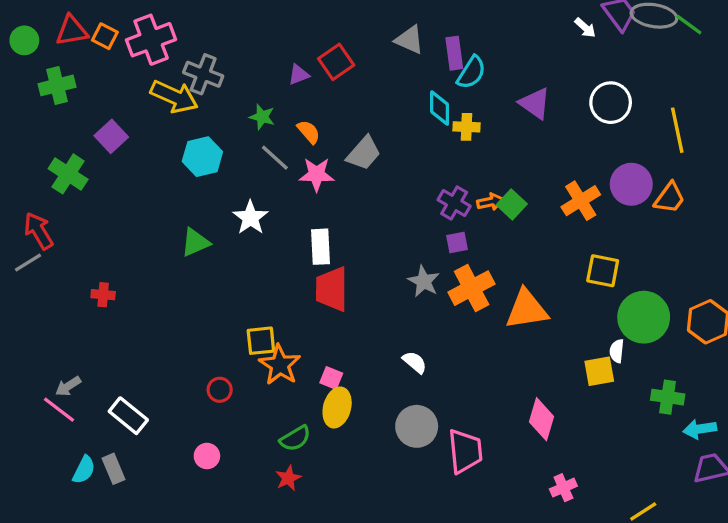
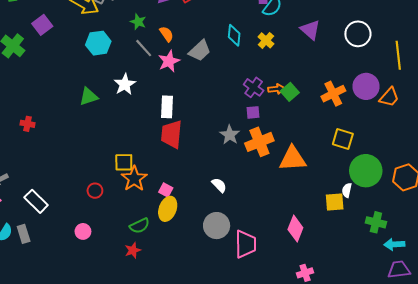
cyan diamond: (440, 108) -> (234, 35), moved
yellow cross: (467, 127) -> (266, 40), turned 35
pink star: (317, 174) -> (169, 61), turned -30

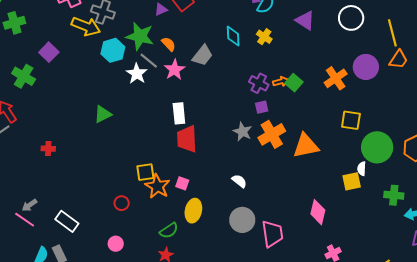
green star: (138, 22) -> (140, 36), size x1.8
cyan hexagon: (98, 43) -> (113, 50), moved
white star: (125, 84) -> (137, 74), moved
orange trapezoid: (389, 97) -> (398, 59), moved
pink square: (166, 190) -> (182, 183), moved

